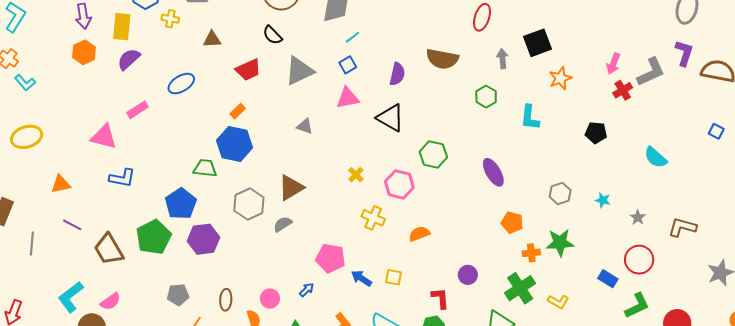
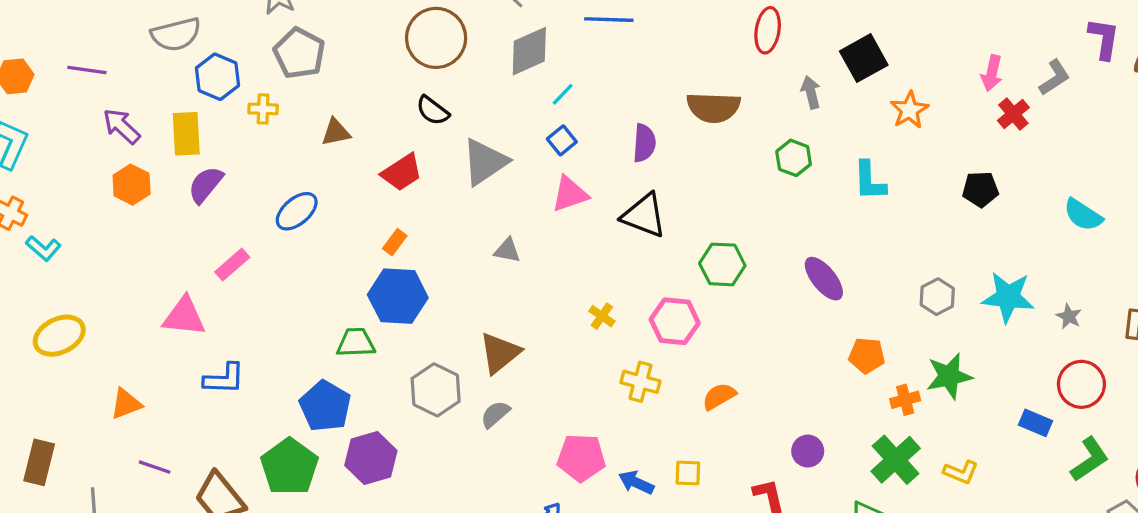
purple arrow: (83, 16) -> (121, 126), turned 150
gray L-shape: (651, 72) -> (1055, 78), size x0.7
cyan star: (603, 200) -> (1008, 297), size x2.0

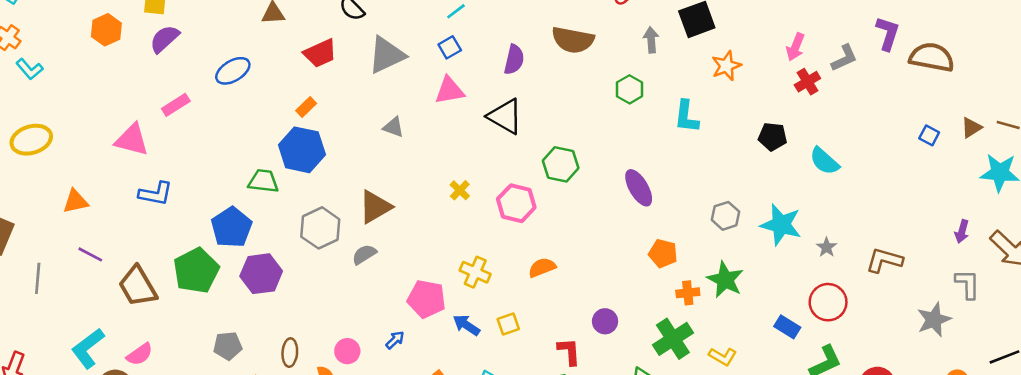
cyan semicircle: (1083, 215) -> (824, 161), moved
green star: (949, 376) -> (725, 280), turned 30
yellow cross: (640, 382) -> (475, 272), moved
yellow square: (688, 473) -> (508, 324), turned -30

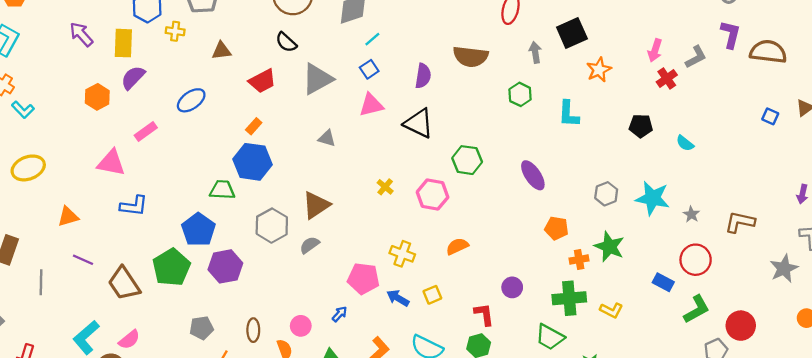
orange hexagon: (106, 30) -> (97, 97), moved
cyan semicircle: (824, 161) -> (685, 143), size x0.7
green cross: (673, 339) -> (569, 298), turned 32

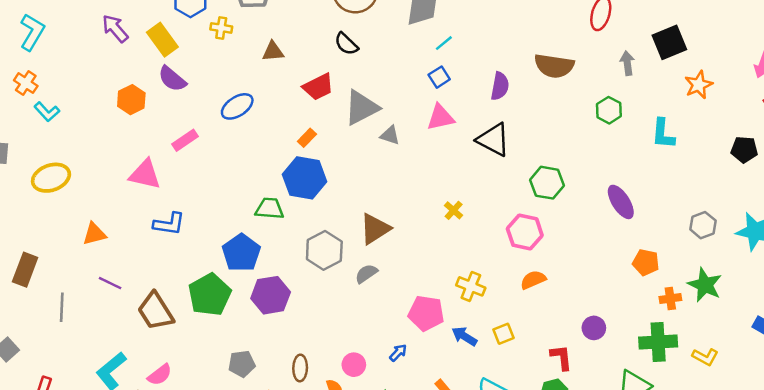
yellow rectangle: (123, 43) -> (162, 40), turned -40
purple semicircle: (133, 78) -> (172, 79), turned -96
gray triangle: (317, 79) -> (361, 108), moved
gray triangle: (327, 138) -> (390, 135), moved
pink hexagon: (433, 195) -> (525, 232), moved

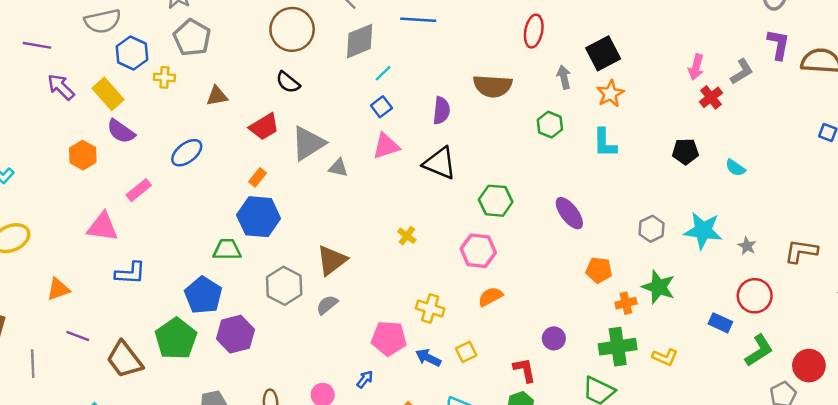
orange star: (699, 85) -> (610, 94), moved

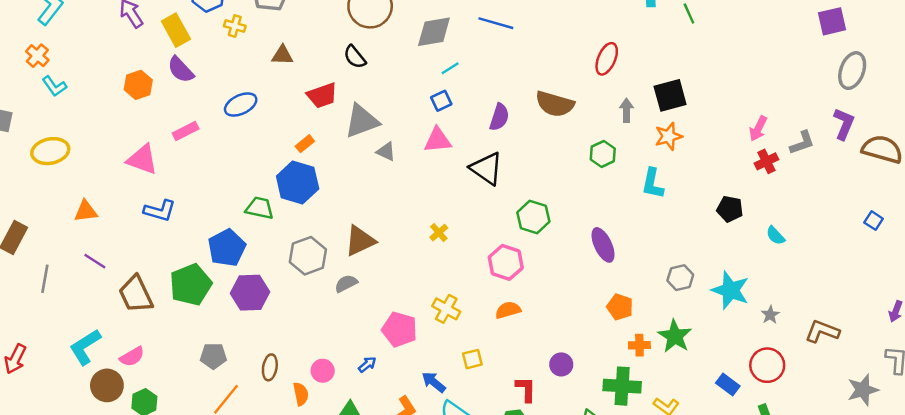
blue arrow: (428, 358) -> (434, 382), moved

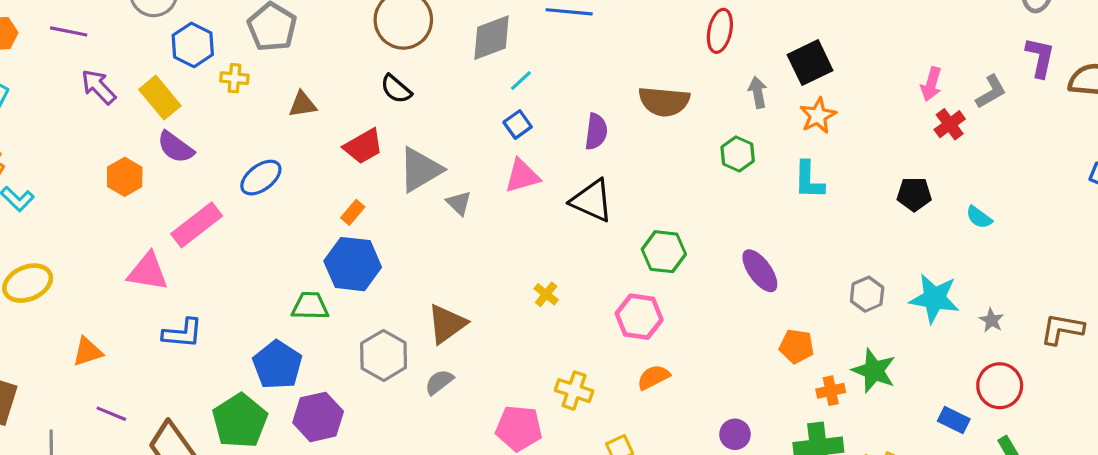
pink rectangle: (186, 131) -> (197, 225), size x1.5
gray triangle: (386, 152) -> (459, 203), turned 30

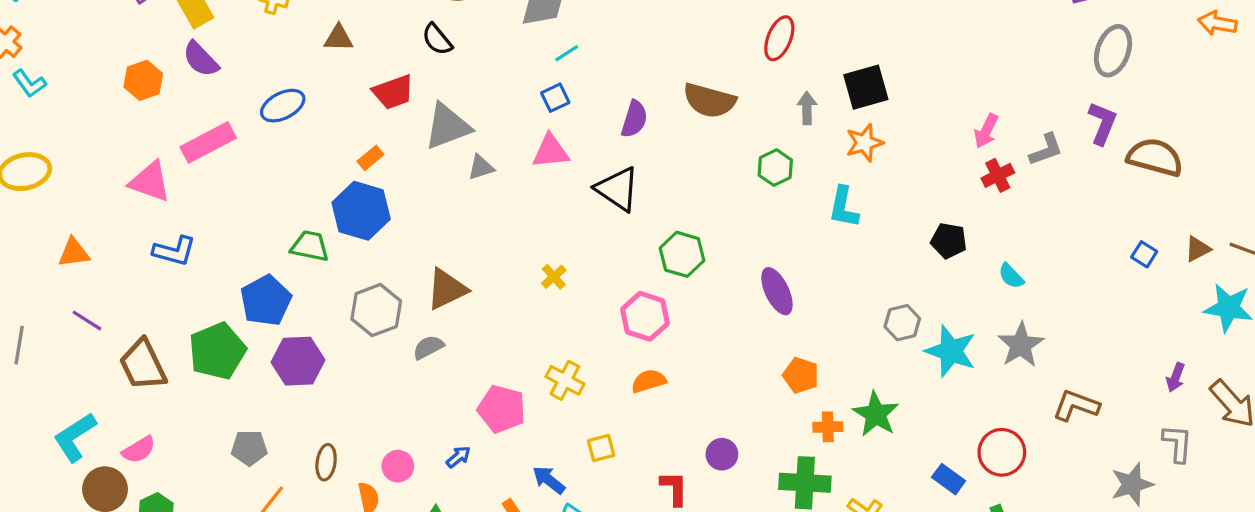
gray triangle: (459, 203) -> (481, 167), turned 48
gray hexagon: (867, 294) -> (902, 323), moved
gray star: (991, 320) -> (1021, 345), moved, size x1.8

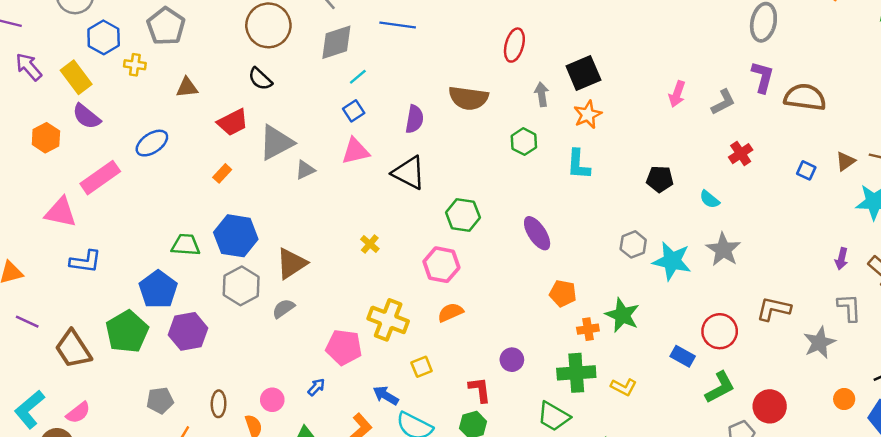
red cross: (998, 175) -> (741, 154), moved
blue hexagon: (361, 211) -> (236, 236), moved
yellow cross: (565, 380) -> (388, 320), size x1.4
brown L-shape: (1076, 406) -> (774, 309), moved

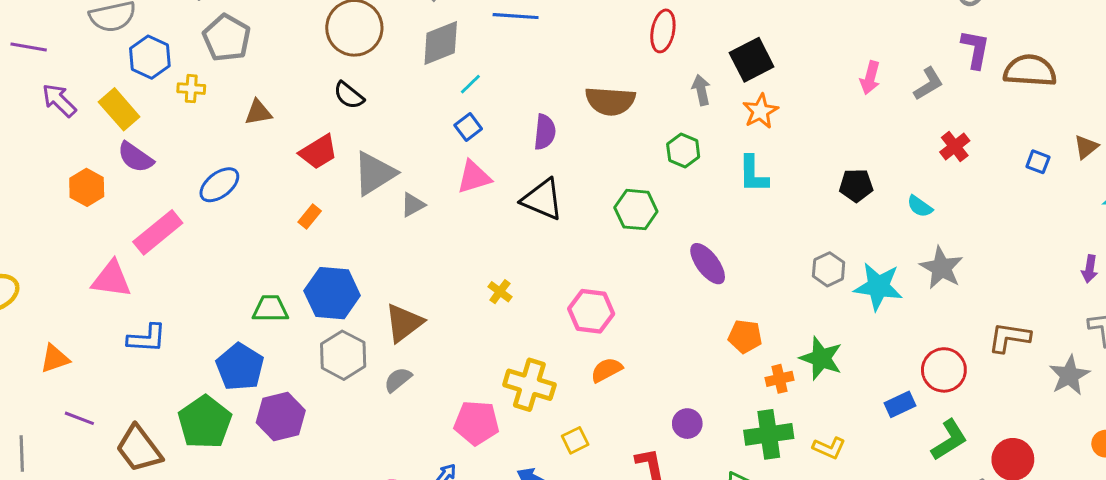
green hexagon: (463, 215) -> (636, 210), moved
blue rectangle: (683, 356) -> (900, 404), turned -50

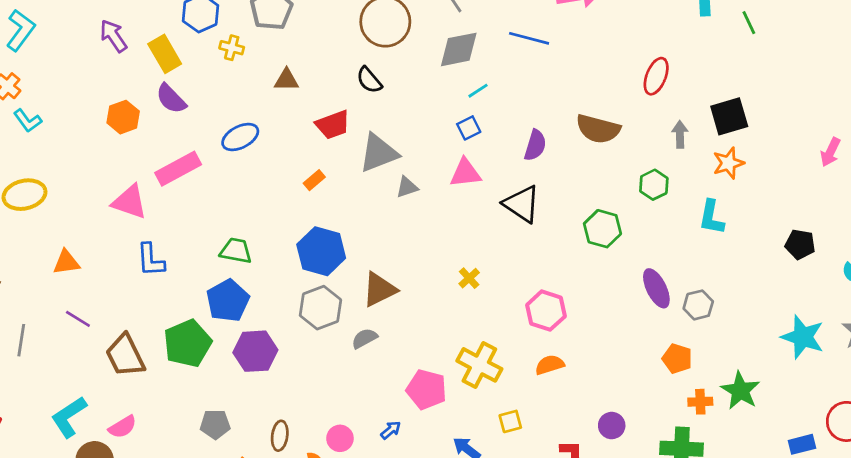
gray hexagon: (829, 269) -> (698, 305), moved
green trapezoid: (270, 309) -> (236, 251), moved
blue L-shape: (147, 338) -> (151, 260), turned 72

